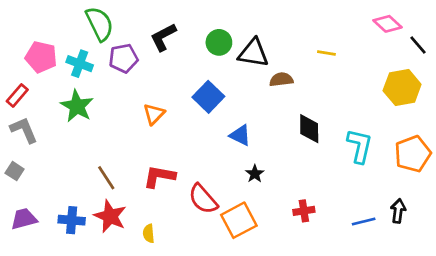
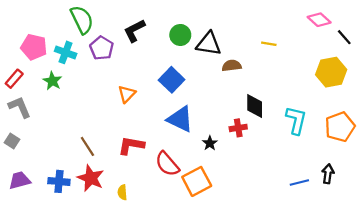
purple pentagon: (123, 58) -> (102, 48), turned -30
green star: (77, 106) -> (52, 81), moved, size x0.7
blue triangle: (240, 135) -> (180, 119), moved, size x1.5
red cross: (304, 211) -> (238, 128), moved

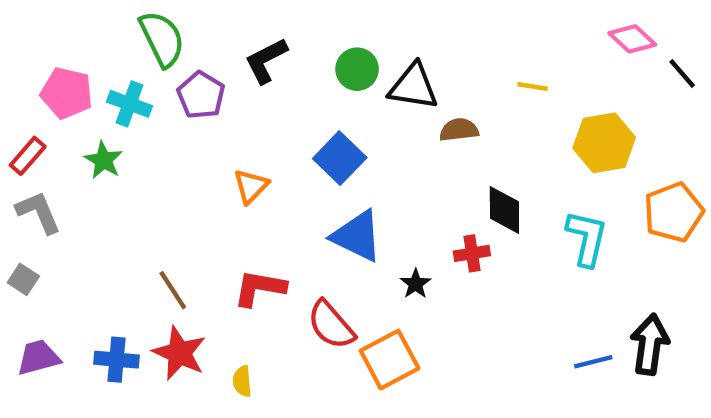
yellow hexagon: (331, 72) -> (604, 143), moved
orange pentagon: (340, 127) -> (673, 212), moved
black arrow: (328, 174) -> (650, 344), size x1.5

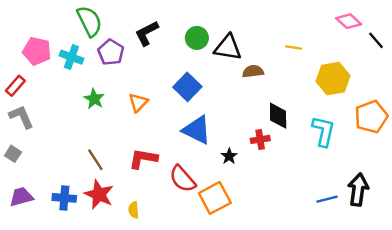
green star: (103, 160) -> (94, 99), moved

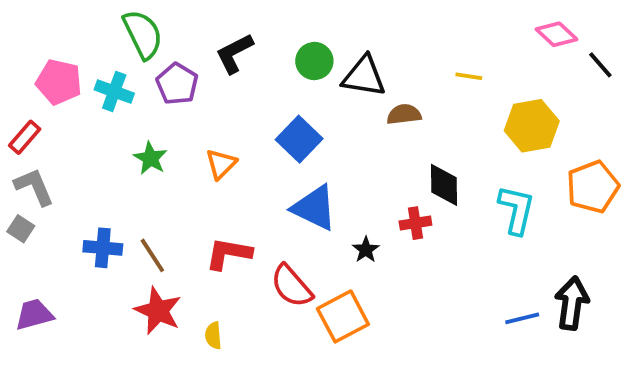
gray square: (13, 154) -> (21, 229), moved
blue cross: (64, 198) -> (103, 248), moved

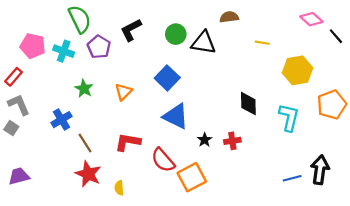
brown semicircle: (404, 114) -> (229, 17), moved
red cross: (415, 223) -> (232, 141), moved
blue cross: (103, 248) -> (62, 120), moved, turned -36

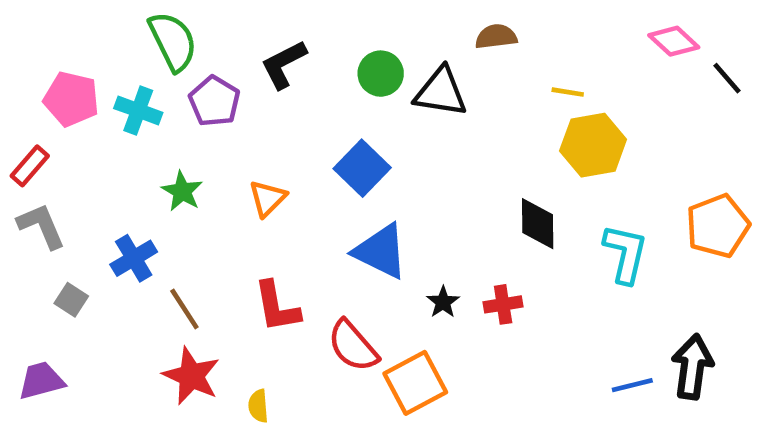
yellow hexagon: (297, 70) -> (593, 145), moved
gray square: (11, 128) -> (71, 300), moved
red L-shape: (128, 142) -> (277, 307), turned -110

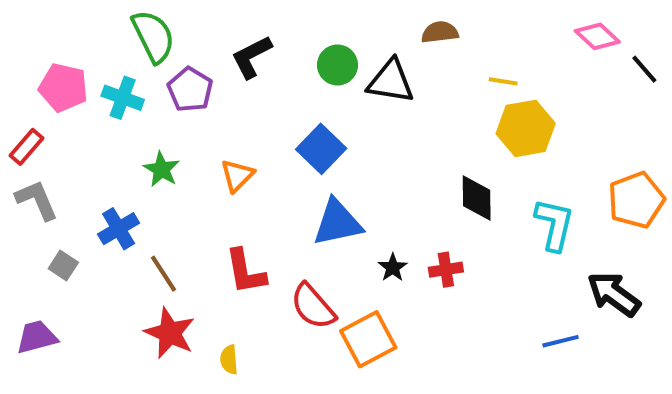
blue triangle: (381, 251) -> (337, 223), turned -38
black arrow: (692, 367) -> (614, 294), moved, turned -62

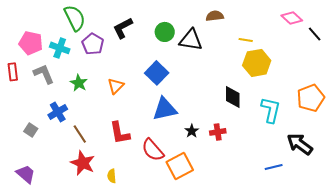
red rectangle: (26, 147) -> (13, 72), turned -48
gray L-shape: (37, 200) -> (44, 74), moved
purple trapezoid: (37, 337) -> (26, 174), moved, turned 55

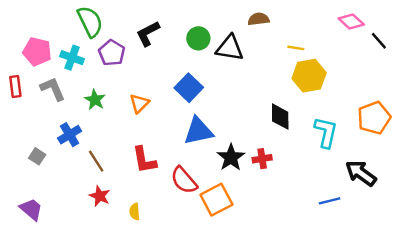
black star: (192, 131) -> (231, 157), size x1.6
red star: (83, 163) -> (100, 196), size x0.7

